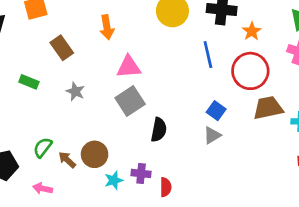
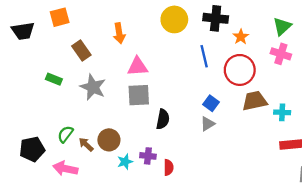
gray star: (75, 91) -> (93, 87), size x1.6
gray square: (130, 101) -> (139, 95), turned 30
pink arrow: (43, 189) -> (65, 169), size x1.5

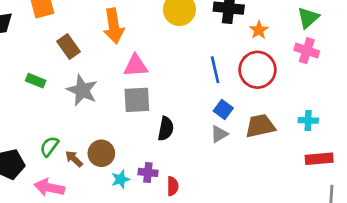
orange arrow: (119, 33) -> (114, 26), size x1.4
blue line: (204, 56) -> (215, 70), moved
brown trapezoid: (255, 101) -> (260, 126), moved

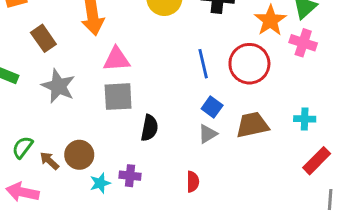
orange star: (259, 30) -> (270, 20), moved, size x1.5
red rectangle: (319, 159) -> (317, 161), turned -40
red semicircle: (173, 186) -> (193, 182), moved

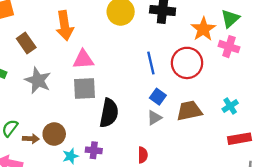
cyan cross: (305, 119) -> (230, 106), turned -35
black semicircle: (149, 128) -> (109, 113), size x1.4
brown arrow: (49, 161) -> (31, 139), turned 140
red rectangle: (317, 161) -> (239, 139), turned 35

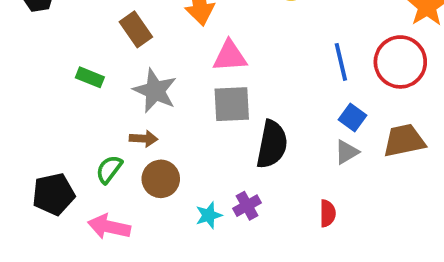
brown circle: (54, 134) -> (161, 179), moved
brown arrow: (31, 139) -> (144, 139), moved
purple cross: (94, 150) -> (247, 206), turned -35

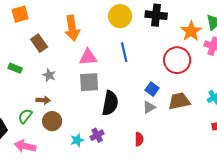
blue line: (341, 62) -> (124, 52), moved
gray star: (155, 91) -> (49, 75), size x0.6

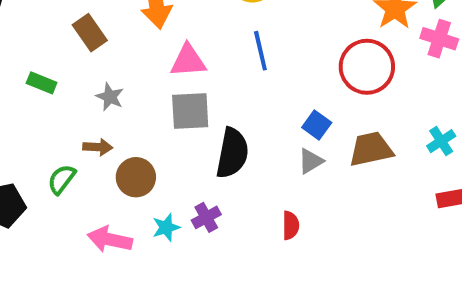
brown circle: (52, 121) -> (136, 177), moved
pink arrow: (25, 146) -> (110, 239), moved

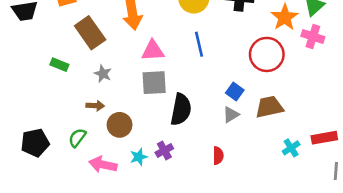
brown rectangle: (90, 33) -> (90, 33), size x1.4
cyan cross: (441, 141) -> (291, 148), moved
green semicircle: (62, 179) -> (77, 138), moved

